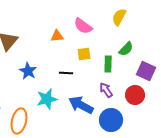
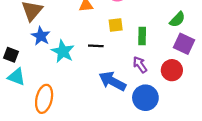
green semicircle: (126, 49) -> (177, 19), moved
blue star: (28, 71) -> (41, 36), moved
cyan star: (47, 99) -> (63, 51), moved, turned -30

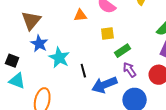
green rectangle: (142, 36) -> (122, 51), moved, turned 56
black line: (96, 46) -> (83, 71), moved, turned 72
blue arrow: (112, 81) -> (104, 85), turned -50

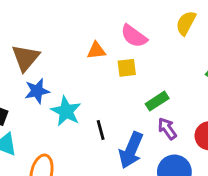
yellow square: (107, 34) -> (127, 68), moved
blue star: (39, 44) -> (37, 91), turned 30
blue arrow: (104, 85) -> (131, 150), turned -45

